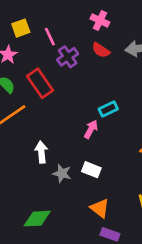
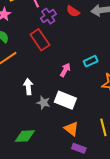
red rectangle: (40, 83) -> (40, 40), moved
cyan rectangle: (108, 109) -> (91, 61), moved
white rectangle: (91, 170) -> (65, 100), size x1.5

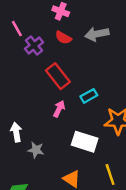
red rectangle: (40, 40) -> (58, 76), moved
white rectangle: (65, 100) -> (85, 142), moved

